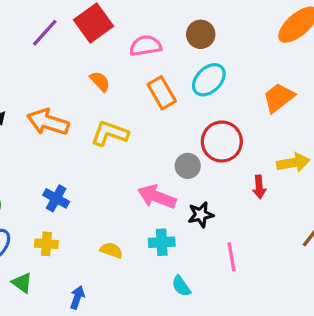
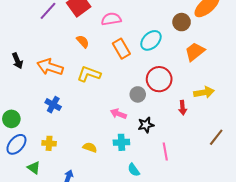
brown circle: (201, 34) -> (182, 22), moved
pink arrow: (157, 197) -> (118, 114), size x0.7
blue cross: (56, 198) -> (53, 105), moved

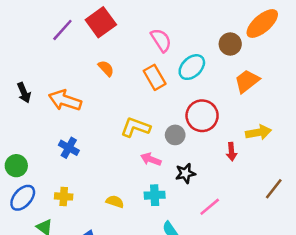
pink semicircle: (111, 19) -> (161, 40), moved, turned 66
yellow L-shape: (89, 74) -> (135, 127), moved
pink line: (165, 151) -> (210, 207), turned 60

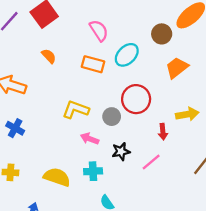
orange rectangle: (155, 77) -> (93, 64), turned -45
yellow semicircle: (115, 202) -> (57, 177), size x1.6
pink line: (210, 207) -> (151, 162), moved

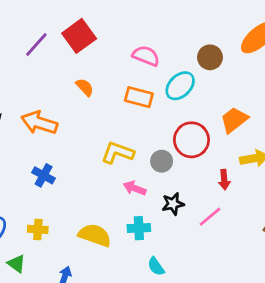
pink semicircle: (99, 30) -> (146, 56), turned -35
brown circle: (162, 34) -> (210, 57), moved
orange trapezoid: (177, 68) -> (234, 120), moved

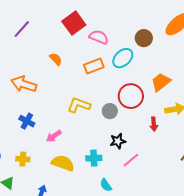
red square: (79, 36) -> (74, 23), moved
orange rectangle: (139, 97) -> (94, 66), turned -36
pink arrow: (135, 188) -> (54, 136), moved, turned -56
pink line: (210, 217) -> (131, 160), moved

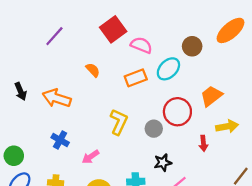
yellow L-shape: (79, 105) -> (119, 122), turned 95

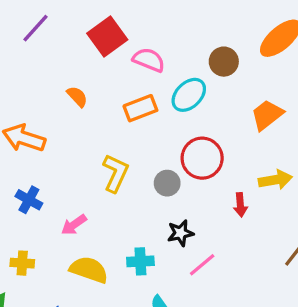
purple line: (54, 36) -> (36, 28), moved
orange trapezoid: (211, 96) -> (267, 115), moved

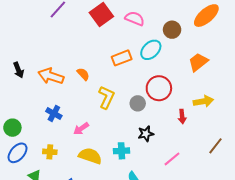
pink semicircle: (149, 60) -> (135, 19), moved
orange semicircle: (77, 97) -> (83, 74), moved
pink line: (202, 265) -> (172, 159), moved

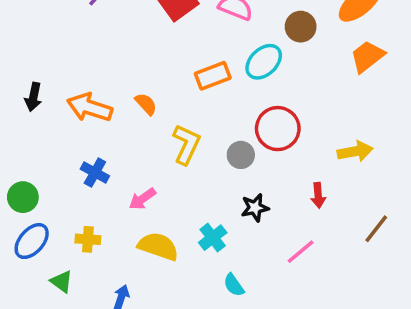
orange trapezoid: (198, 62) -> (367, 56), moved
black arrow: (19, 70) -> (33, 97), turned 35
red arrow: (182, 116) -> (318, 195), moved
cyan cross: (122, 151) -> (213, 238), turned -35

